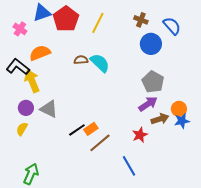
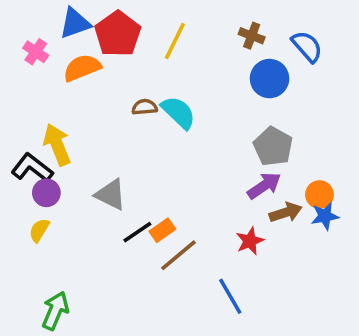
orange semicircle: (40, 53) -> (82, 68), moved
black L-shape: (18, 67) -> (32, 168), moved
gray triangle: (49, 109) -> (111, 195), moved

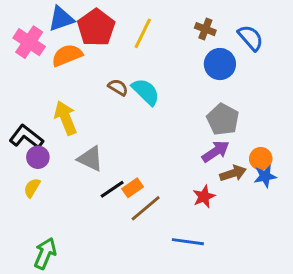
pink cross: (36, 52) -> (29, 42), size x1.5
brown semicircle: (145, 107) -> (118, 87), turned 36
yellow arrow: (57, 145) -> (66, 118), moved
blue line: (230, 296) -> (188, 242), turned -52

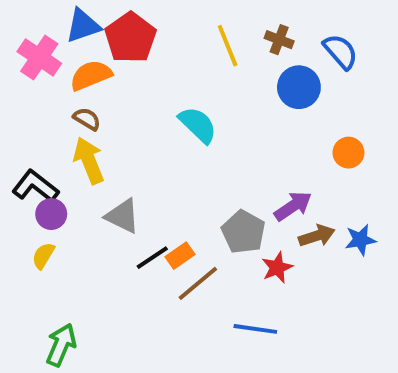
yellow line: (143, 33) -> (228, 46), moved, turned -48
brown semicircle: (118, 87) -> (87, 119), moved
gray pentagon: (223, 119) -> (243, 232), moved
orange circle: (261, 159) -> (348, 153), moved

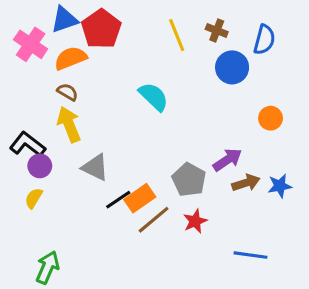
blue semicircle: (341, 52) -> (264, 40), turned 56
orange rectangle: (180, 256) -> (140, 198), size x1.4
red star: (277, 268) -> (195, 221), moved
blue line: (255, 329) -> (251, 255), moved

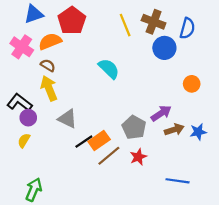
blue triangle: (64, 20) -> (34, 14), moved
brown cross: (217, 30) -> (154, 22), size x1.5
pink cross: (31, 44) -> (22, 47), moved

